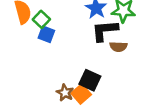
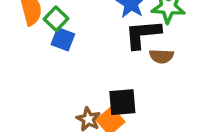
black square: (90, 80) -> (122, 102), turned -30

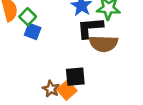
brown semicircle: (162, 56) -> (103, 44), size x1.6

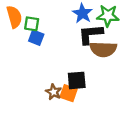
green square: (28, 17) -> (32, 24), turned -35
orange square: (67, 90) -> (69, 93), turned -30

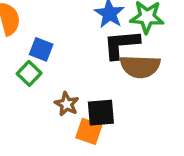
green square: (32, 24) -> (29, 73), moved, turned 35
brown star: (54, 92) -> (67, 104), moved

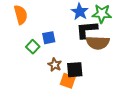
blue square: (41, 49) -> (49, 38), moved, turned -32

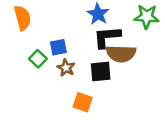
green star: (102, 14) -> (147, 17), moved
brown star: (55, 65) -> (66, 68), moved
black square: (75, 70) -> (101, 72), moved

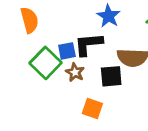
black L-shape: (107, 37) -> (88, 44), moved
green square: (38, 59) -> (46, 63), size x1.6

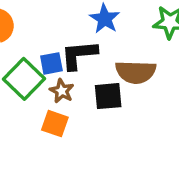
orange square: (92, 108) -> (55, 124), moved

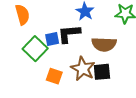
brown star: (62, 91) -> (83, 69), moved, size x1.6
black square: (108, 96) -> (102, 72), moved

